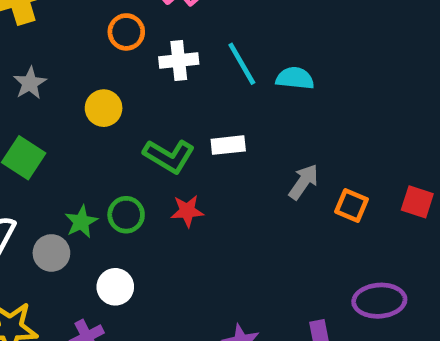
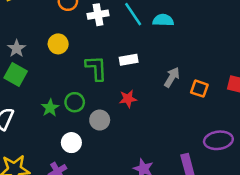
gray star: (30, 83) -> (17, 48), moved
green L-shape: (169, 156) -> (96, 68), turned -120
red star: (187, 211) -> (128, 99), moved
gray circle: (51, 253) -> (100, 120), moved

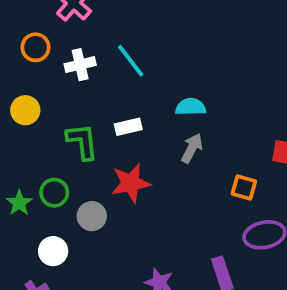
cyan semicircle: (163, 20) -> (191, 107), moved
orange square: (199, 89) -> (244, 187), moved
red star: (128, 99) -> (131, 183), size x1.5

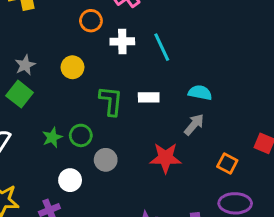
red star: (131, 183) -> (166, 158), moved

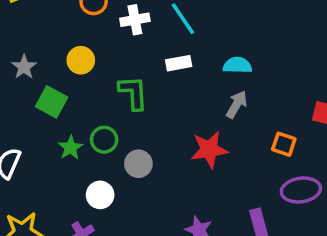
green square: (20, 94) -> (52, 102), moved
white rectangle: (149, 97) -> (179, 63), moved

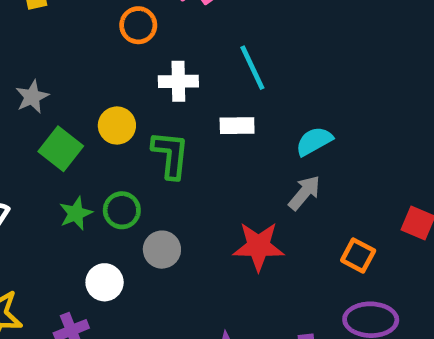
white cross: (135, 20) -> (178, 81), moved
yellow circle: (81, 60) -> (117, 126), moved
cyan semicircle: (237, 65) -> (314, 141), turned -40

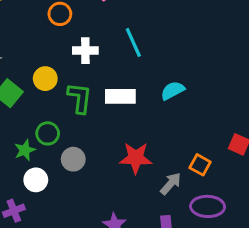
white rectangle: (237, 126) -> (120, 96), moved, size x1.4
gray arrow: (304, 193) -> (171, 184), moved
green star: (76, 213) -> (25, 150), moved

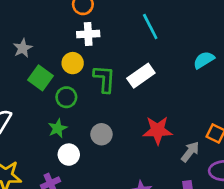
white cross: (85, 51) -> (88, 34), moved
cyan semicircle: (173, 91) -> (204, 60), moved
white rectangle: (120, 96) -> (141, 76), turned -32
green circle: (48, 133) -> (66, 97), moved

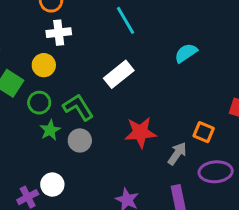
green L-shape: (104, 79) -> (78, 107), moved, turned -32
green star: (58, 128) -> (50, 130), moved
white circle: (69, 155) -> (52, 185), moved

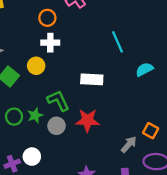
cyan line: (126, 20) -> (118, 42), moved
white rectangle: (119, 74) -> (92, 79), turned 35
green circle: (39, 103) -> (14, 117), moved
red star: (140, 132) -> (87, 120), moved

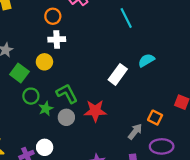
cyan line: (118, 42) -> (126, 18), moved
white rectangle: (92, 79) -> (118, 74), moved, turned -54
green circle: (14, 117) -> (31, 96), moved

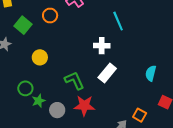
white cross: (57, 39) -> (102, 46), moved
cyan semicircle: (146, 60) -> (151, 73), moved, turned -49
green square: (19, 73) -> (23, 25), moved
green L-shape: (67, 94) -> (74, 81), moved

